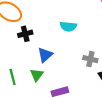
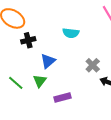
gray cross: (90, 59) -> (93, 65), turned 32
green line: (13, 77) -> (16, 83), turned -35

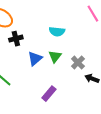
green triangle: (40, 81) -> (55, 57), moved
purple rectangle: (63, 97) -> (49, 94), turned -35

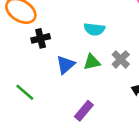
green triangle: (55, 57) -> (92, 62), turned 40
gray cross: (78, 63) -> (121, 59), moved

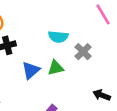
gray cross: (121, 59) -> (83, 52), moved

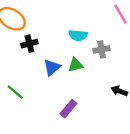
gray cross: (83, 52) -> (102, 50), turned 35

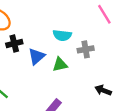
blue triangle: (52, 67) -> (37, 56), moved

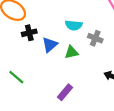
gray cross: (86, 49) -> (95, 38), turned 32

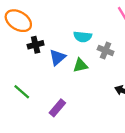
purple rectangle: (65, 92) -> (57, 108), moved

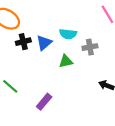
gray cross: (106, 51) -> (90, 47), turned -32
blue triangle: (57, 57) -> (44, 43), moved

